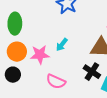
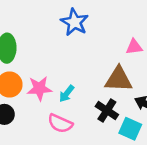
cyan arrow: (62, 45) -> (67, 94), moved

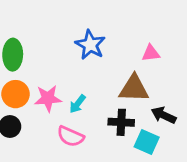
blue star: (74, 22) -> (90, 45), moved
black cross: (107, 110) -> (121, 122), turned -30

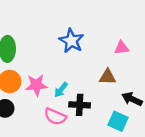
brown triangle: (134, 88) -> (108, 77), size x0.7
black cross: (121, 122) -> (80, 105), moved

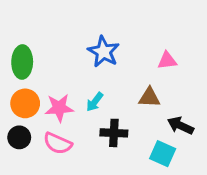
cyan arrow: (61, 90) -> (95, 102), moved
pink semicircle: (55, 117) -> (58, 143), moved

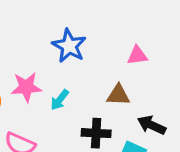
pink star: (59, 108) -> (26, 87), moved
black cross: (114, 133) -> (96, 133), moved

